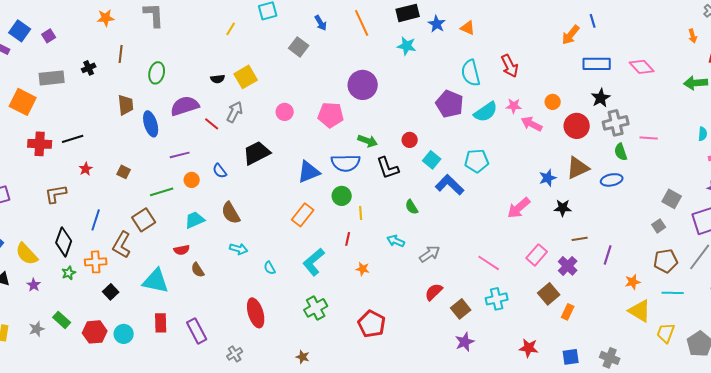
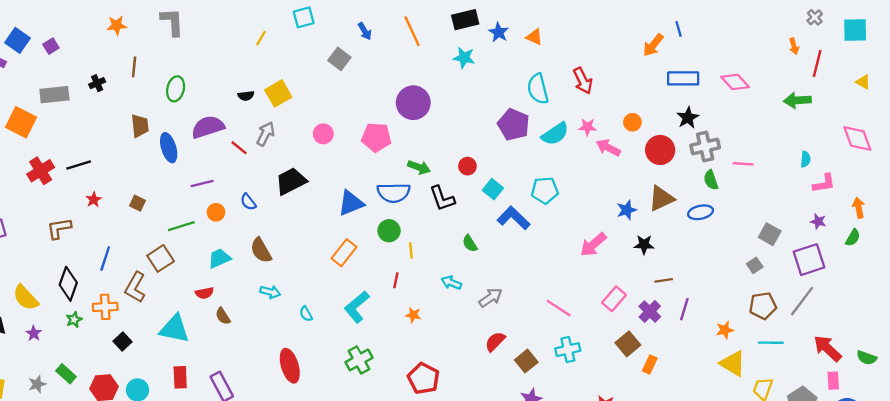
red cross: (40, 144) -> (41, 171), turned -35
purple line: (608, 255) -> (684, 309), moved

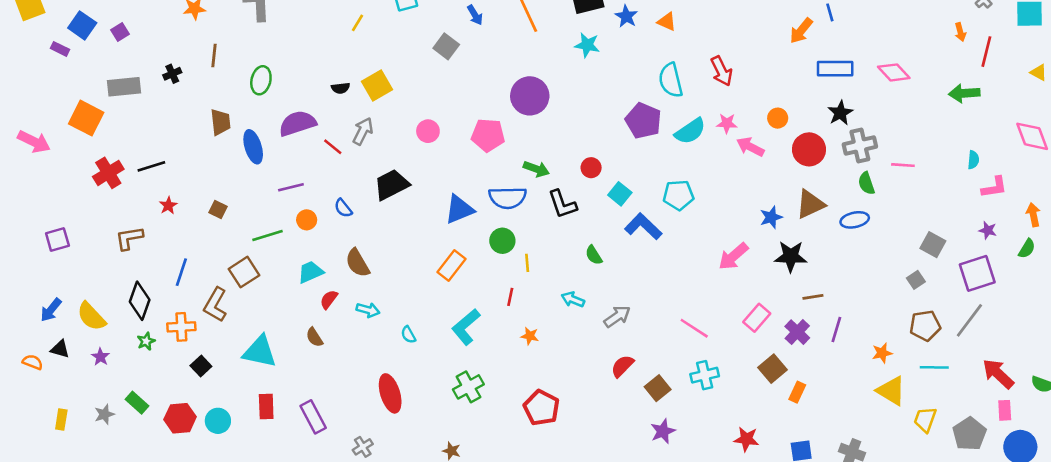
black star: (644, 245) -> (791, 256), size x1.4
red semicircle: (204, 293) -> (329, 299), moved, turned 138

